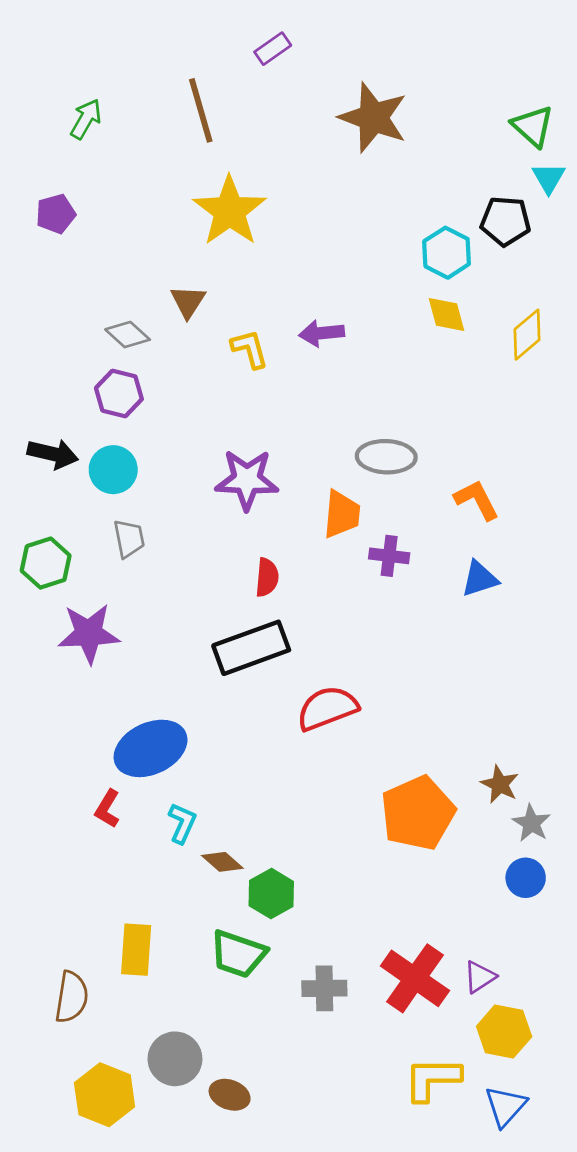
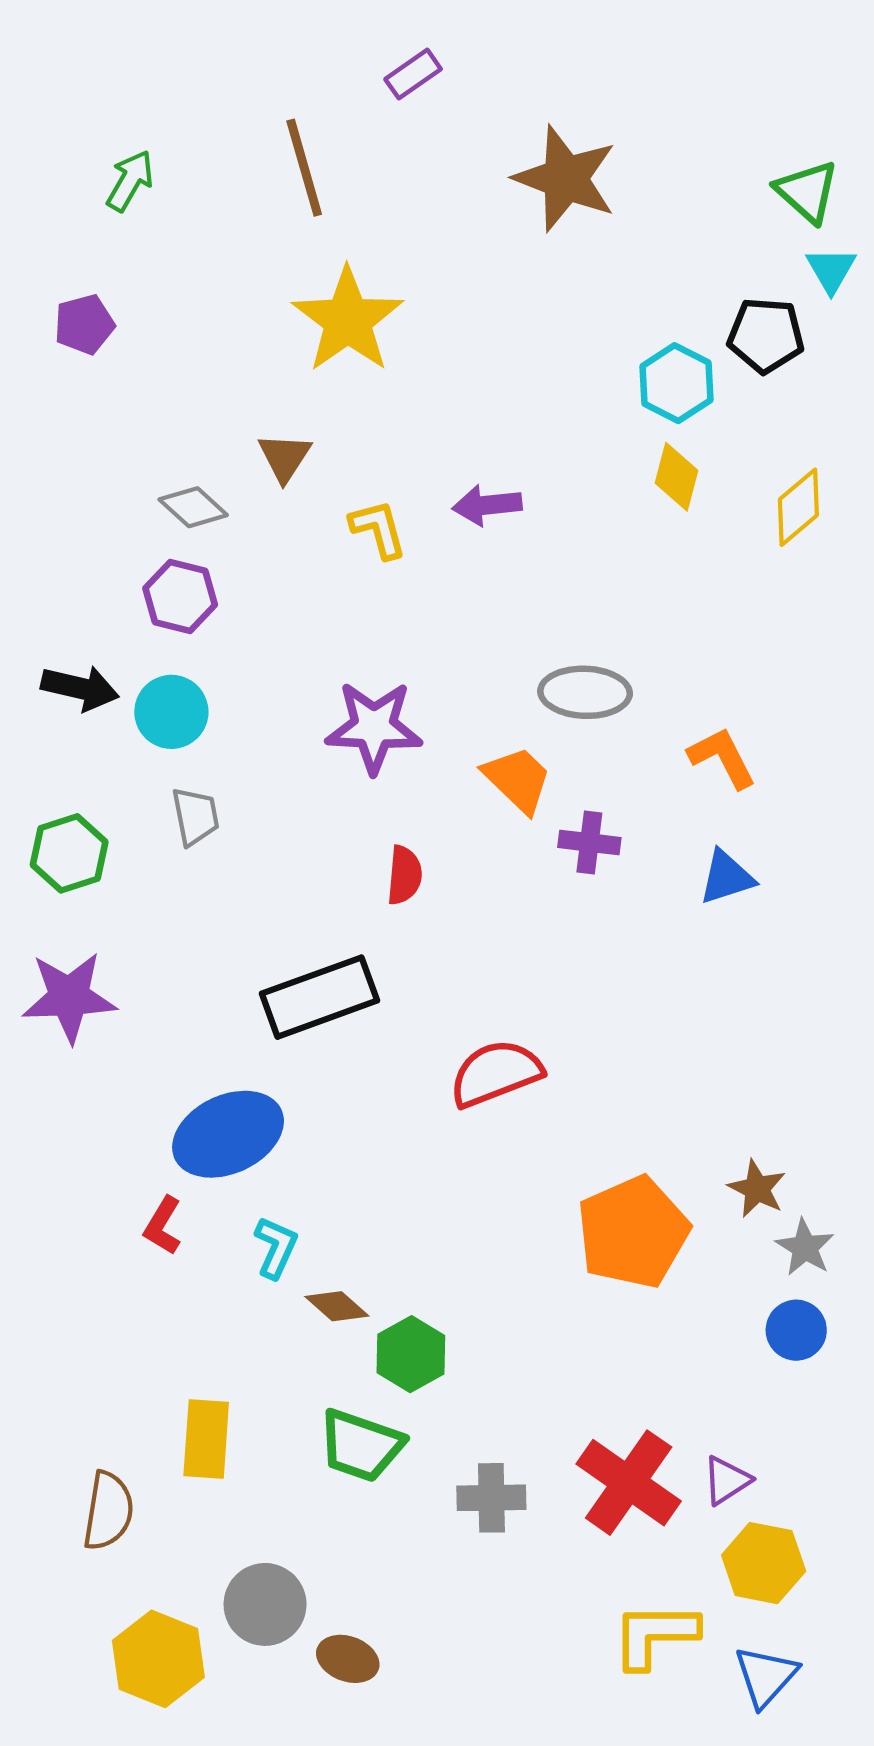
yellow diamond: (447, 314) -> (676, 477), turned 30
orange trapezoid: (342, 514) -> (518, 779), turned -51
purple star: (89, 633) -> (69, 997), moved
black rectangle: (251, 648) -> (319, 997), moved

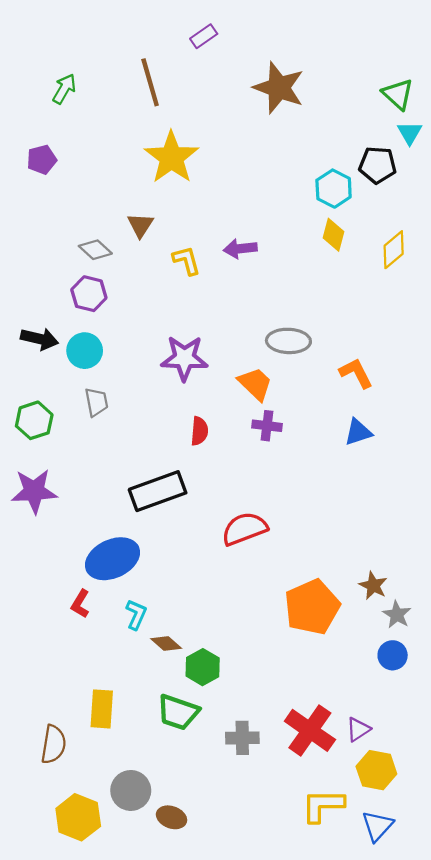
purple cross: (589, 843) -> (267, 426), moved

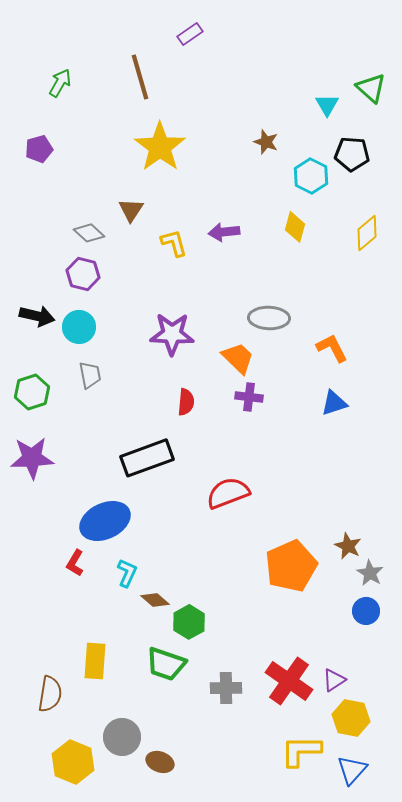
brown star: (279, 88) -> (266, 142), moved, size x0.5
cyan triangle: (410, 133) -> (327, 105), moved
yellow diamond: (334, 235) -> (295, 227), moved

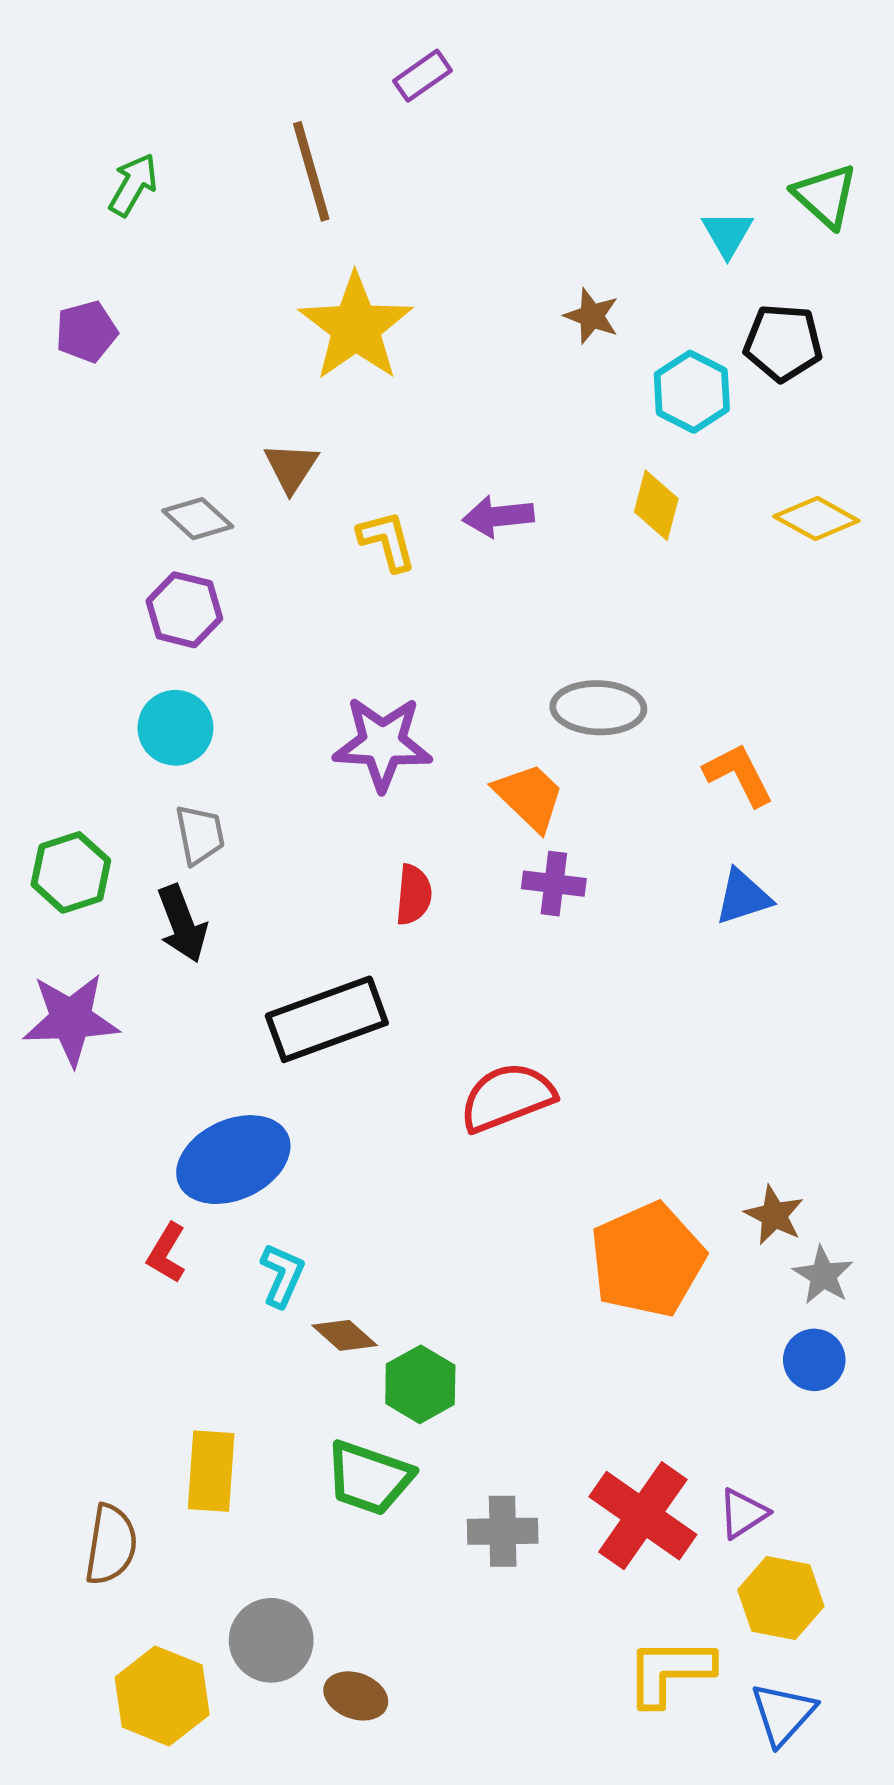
yellow diamond: (367, 233) -> (816, 519), turned 69
black arrow: (37, 316) -> (182, 924), moved, turned 56

